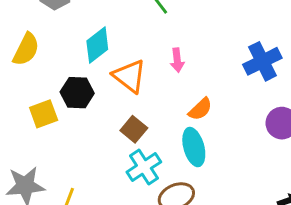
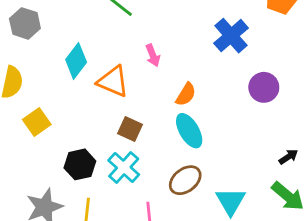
black hexagon: (77, 93) -> (80, 164), moved
yellow square: (44, 114) -> (37, 122), moved
cyan cross: (144, 167) -> (124, 168), moved

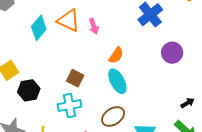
orange triangle: (113, 81) -> (68, 20), moved
black hexagon: (80, 164) -> (29, 90), moved
cyan cross: (124, 168) -> (69, 106), turned 35

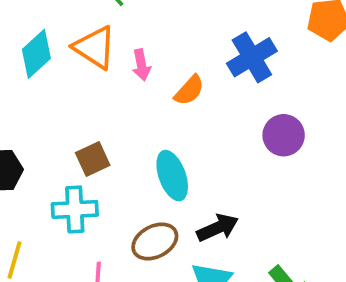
orange semicircle: (116, 55) -> (189, 90), moved
brown square: (75, 78) -> (93, 159), turned 30
black arrow: (187, 103) -> (218, 228), moved, size x1.5

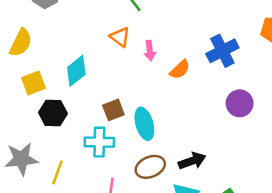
orange triangle: (95, 47) -> (120, 37), size x0.7
cyan diamond: (36, 54) -> (76, 71), moved
cyan ellipse: (172, 176) -> (144, 124), moved

